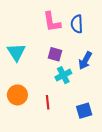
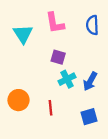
blue semicircle: (77, 24) -> (92, 25), moved
cyan triangle: (16, 52) -> (23, 34), moved
blue arrow: (85, 61) -> (90, 81), moved

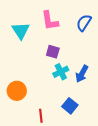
blue semicircle: (92, 25) -> (84, 23), turned 36
red line: (50, 108) -> (41, 116), moved
blue square: (89, 117) -> (70, 106), moved, turned -35

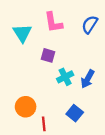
purple square: (53, 52) -> (48, 55), moved
orange circle: (17, 91) -> (26, 107), moved

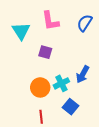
cyan cross: (65, 77) -> (61, 83), moved
orange circle: (26, 107) -> (40, 87), moved

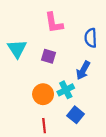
blue semicircle: (85, 23) -> (91, 38), moved, turned -36
cyan triangle: (21, 31) -> (17, 49), moved
blue arrow: (83, 74) -> (83, 70), moved

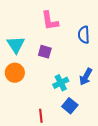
blue arrow: (83, 70) -> (86, 77), moved
orange circle: (43, 94) -> (15, 73), moved

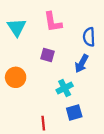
cyan triangle: (16, 45) -> (17, 27), moved
blue arrow: (86, 77) -> (82, 64), moved
blue square: (70, 106) -> (74, 112), turned 35

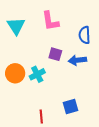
purple square: (48, 55) -> (55, 54), moved
blue arrow: (82, 64) -> (77, 60), turned 54
cyan cross: (65, 88) -> (37, 74), moved

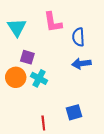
blue semicircle: (85, 35) -> (78, 37), moved
purple square: (55, 54) -> (27, 57), moved
cyan cross: (37, 74) -> (39, 78), turned -35

